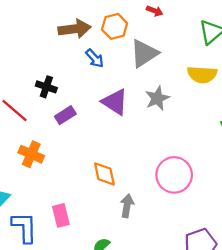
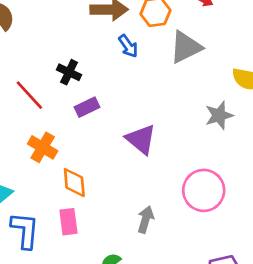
gray star: (157, 98) -> (219, 115), moved
purple triangle: (115, 102) -> (141, 139), moved
orange diamond: (104, 174) -> (74, 183), moved

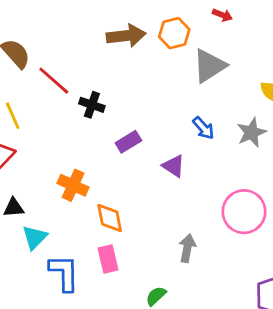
blue arrow: (128, 46) -> (203, 128), moved
red line: (29, 95) -> (54, 81), moved
purple rectangle: (87, 107) -> (128, 142), moved
purple triangle: (141, 139) -> (174, 166), size x0.7

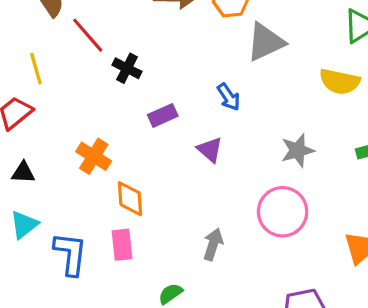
blue arrow: (203, 128) -> (229, 97), moved
gray star: (251, 132) -> (298, 150), moved
cyan triangle: (35, 237) -> (24, 225), moved

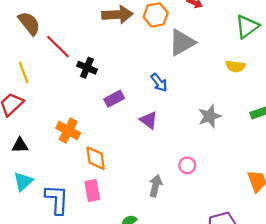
yellow semicircle: (340, 82) -> (235, 66), size x0.7
pink circle: (283, 212) -> (187, 165), moved, size x0.5

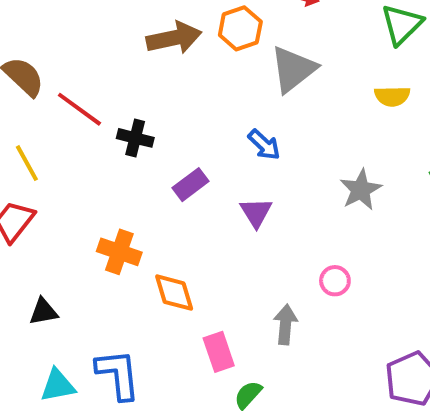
purple triangle: (149, 120) -> (256, 212), turned 30
black triangle: (20, 145) -> (44, 312), moved
cyan triangle: (23, 181) -> (58, 385), moved, turned 40
pink rectangle: (92, 191) -> (219, 352), moved

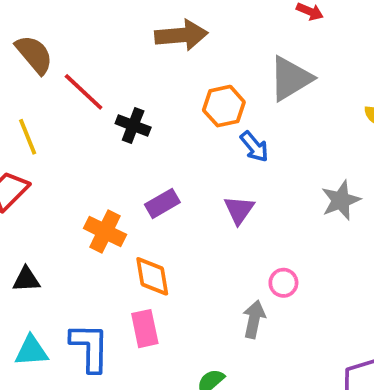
orange hexagon: (240, 28) -> (224, 106), moved
purple rectangle: (191, 185) -> (162, 203), moved
pink circle: (335, 281) -> (283, 283), moved
pink rectangle: (219, 352) -> (145, 329), moved

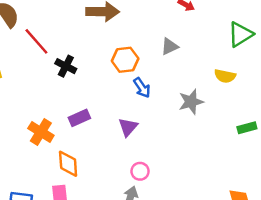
gray triangle: (291, 78) -> (169, 46), size x0.6
gray star: (341, 200) -> (191, 102), moved
pink circle: (283, 283) -> (140, 171), moved

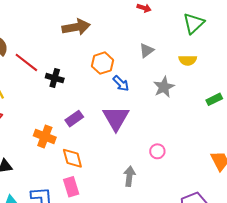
gray triangle: (169, 46) -> (146, 50), moved
purple triangle: (128, 127) -> (116, 118), size x1.6
pink circle: (140, 171) -> (157, 151), moved

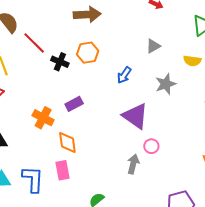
orange hexagon: (103, 63) -> (88, 53), moved
blue arrow: (121, 83) -> (124, 75), turned 72
purple triangle: (116, 118) -> (135, 116), moved, turned -32
gray arrow: (129, 176) -> (133, 164), moved

